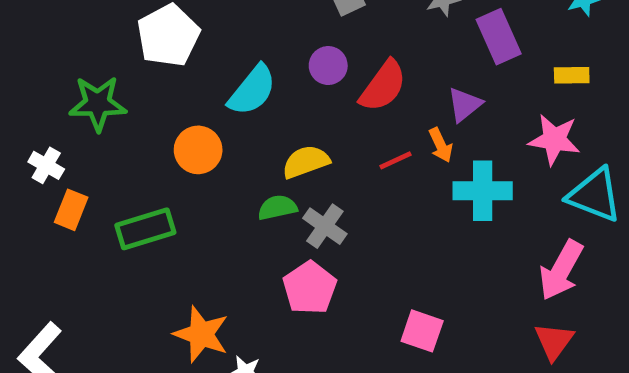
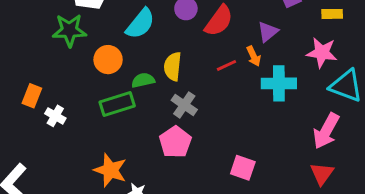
green star: (98, 104) -> (69, 30), moved
yellow semicircle: (306, 162) -> (173, 66), turned -64
white cross: (46, 165) -> (55, 116), moved
green semicircle: (277, 208) -> (143, 80), moved
green rectangle: (145, 229) -> (117, 104), moved

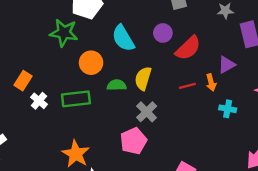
cyan semicircle: (140, 24) -> (123, 38), turned 100
cyan cross: (279, 83) -> (228, 109), size x0.6
green rectangle: (117, 104) -> (76, 99), moved

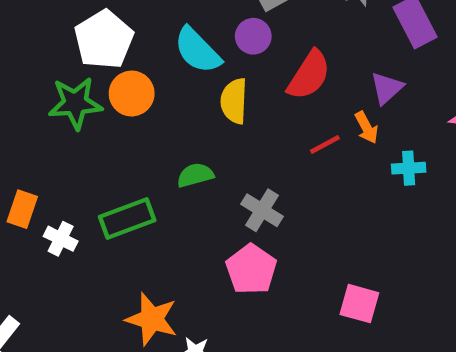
purple circle: (163, 33) -> (253, 36), moved
cyan semicircle: (123, 38) -> (197, 50), moved
orange circle: (91, 63) -> (132, 94), moved
yellow semicircle: (143, 78) -> (234, 101), moved

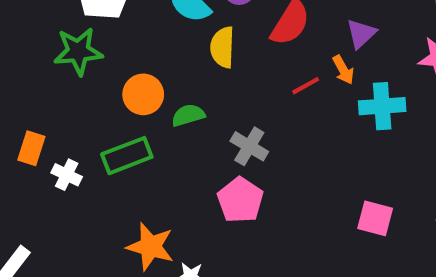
orange circle: (132, 94) -> (143, 94), moved
cyan cross: (409, 168) -> (382, 106), size x1.5
pink square: (359, 304) -> (375, 218), moved

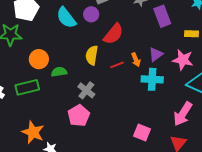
purple triangle: (361, 34) -> (156, 54), moved
yellow semicircle: (222, 47) -> (92, 55), moved

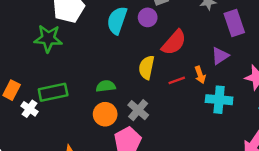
cyan semicircle: (66, 18) -> (117, 20), turned 55
purple triangle: (156, 54) -> (220, 56), moved
orange circle: (39, 59) -> (105, 114), moved
green rectangle: (27, 87) -> (53, 92), moved

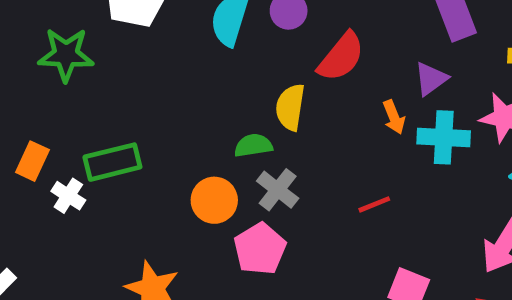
green star: (48, 38) -> (66, 55), moved
red line: (177, 80) -> (374, 204), moved
green semicircle: (106, 86) -> (253, 145), moved
cyan cross: (219, 100) -> (444, 137), moved

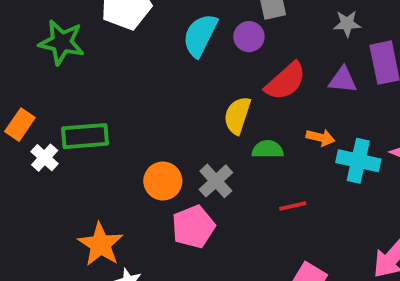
purple triangle: (431, 79) -> (343, 80), moved, turned 32
orange arrow: (394, 117) -> (320, 137), turned -64
green semicircle: (253, 145) -> (268, 149), moved

